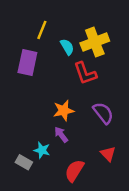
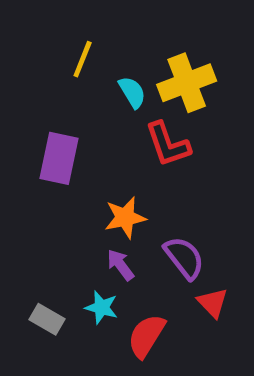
purple rectangle: (27, 62) -> (59, 158), moved
purple semicircle: (103, 113) -> (184, 258), moved
cyan star: (42, 150) -> (101, 307), moved

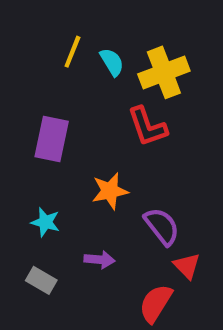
cyan semicircle: (132, 92) -> (112, 62), moved
purple arrow: (120, 265) -> (99, 260), moved, turned 132
cyan star: (101, 307) -> (45, 222), moved
red semicircle: (146, 336) -> (156, 303), moved

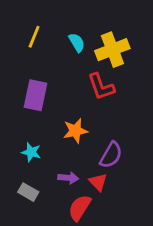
yellow line: (72, 52) -> (34, 37), moved
purple semicircle: (162, 226) -> (111, 155), turned 68
red triangle: (187, 266) -> (98, 182), moved
red semicircle: (156, 303) -> (80, 208), moved

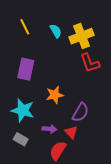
yellow line: (34, 37) -> (25, 27), turned -49
red L-shape: (101, 87) -> (90, 63), moved
cyan star: (31, 152) -> (23, 110), size x1.6

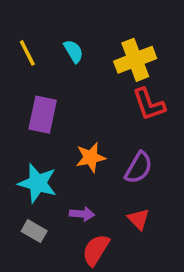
yellow line: (25, 27) -> (27, 53), moved
cyan semicircle: (56, 31) -> (74, 51), moved
purple semicircle: (80, 112) -> (139, 168), moved
red triangle: (71, 132) -> (139, 219), moved

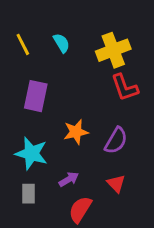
purple arrow: (82, 214) -> (69, 179), turned -36
gray rectangle: (34, 231) -> (29, 194), turned 60

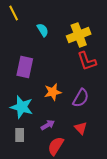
yellow line: (23, 44) -> (14, 13), moved

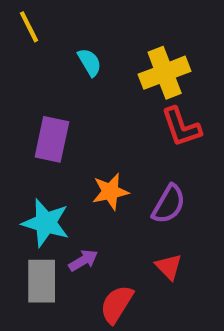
purple arrow: (48, 125) -> (83, 260), moved
gray rectangle: (20, 135) -> (42, 281), size x1.5

